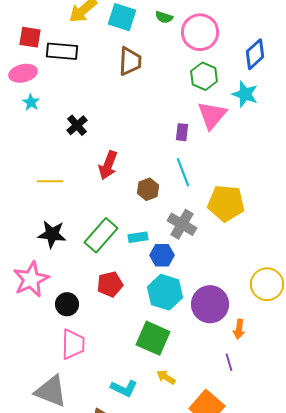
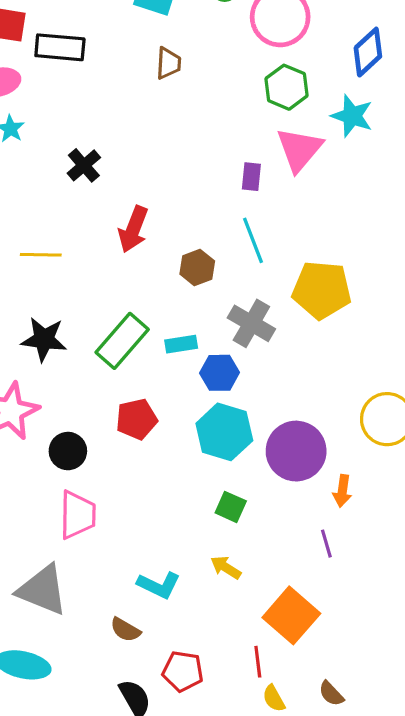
brown trapezoid: (130, 61) -> (168, 63), size x0.7
green square: (153, 338) -> (231, 507), moved, size x0.6

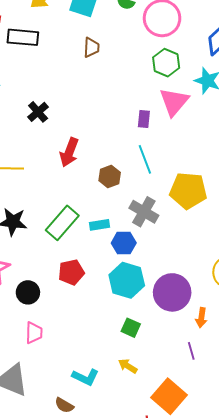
pink trapezoid: (77, 515) -> (34, 333), size x0.7

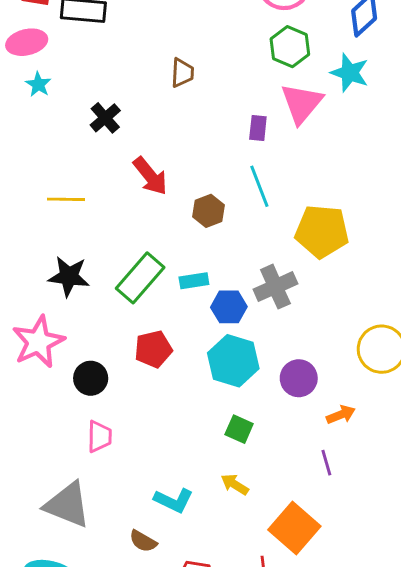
brown trapezoid: (91, 47) -> (182, 73), moved
red arrow: (69, 152) -> (150, 176), turned -60
gray cross: (144, 212) -> (275, 287), moved, turned 36
purple circle: (172, 292) -> (299, 378), size x0.7
orange arrow: (201, 318) -> (341, 415), turned -120

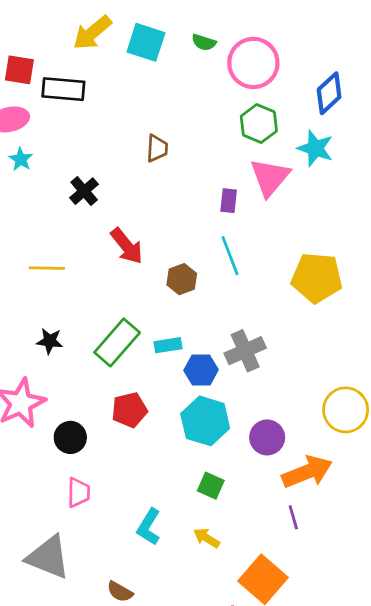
yellow pentagon: (322, 231) -> (317, 278), moved
black star: (69, 276) -> (50, 341), size x0.7
orange arrow: (341, 415) -> (307, 472), size x1.8
cyan L-shape: (174, 500) -> (149, 527), moved, turned 96

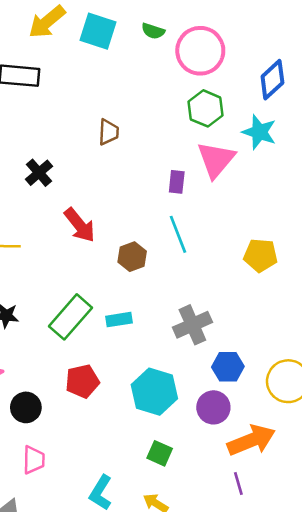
yellow pentagon: (317, 278) -> (261, 255), size x0.7
blue hexagon: (201, 370) -> (228, 367), moved

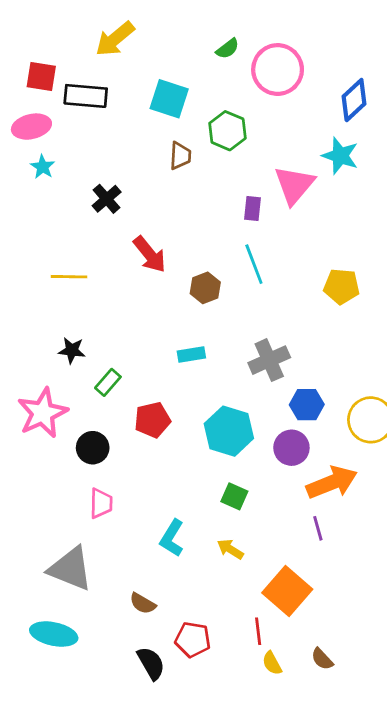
cyan square: (98, 31) -> (169, 99), moved
green semicircle: (153, 31) -> (228, 49), turned -55
green hexagon: (206, 108) -> (228, 131), moved
green rectangle: (70, 317) -> (108, 382), moved, size x0.6

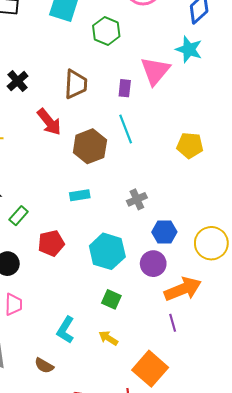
brown trapezoid: (180, 156) -> (76, 84), moved, size x1.4
brown hexagon: (205, 288) -> (90, 146), size x1.5
gray cross: (269, 360) -> (137, 199), size x0.7
brown semicircle: (143, 603) -> (44, 366), moved

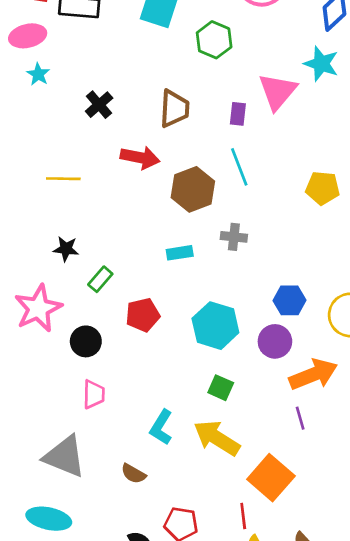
red arrow: (49, 122) -> (140, 158), turned -40
gray cross: (137, 199) -> (234, 237), moved, turned 30
yellow arrow: (108, 338) -> (217, 438), size x1.8

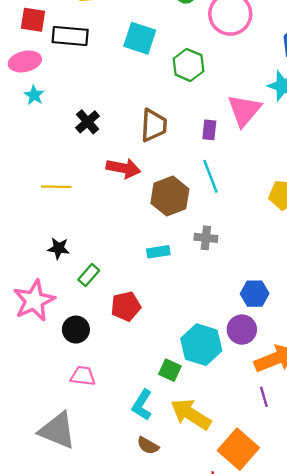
cyan hexagon: (215, 326) -> (201, 345), moved
green square: (221, 388) -> (170, 370), moved
pink trapezoid: (94, 394) -> (83, 376), turned -84
brown semicircle: (133, 474) -> (148, 446), moved

